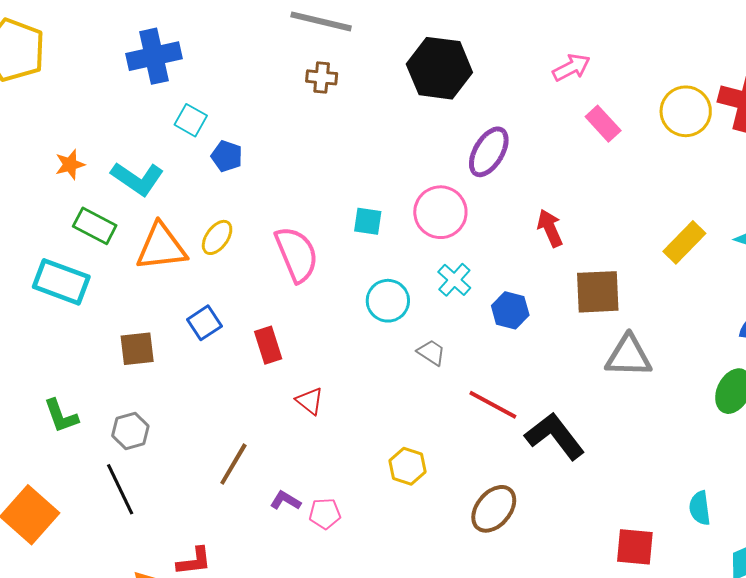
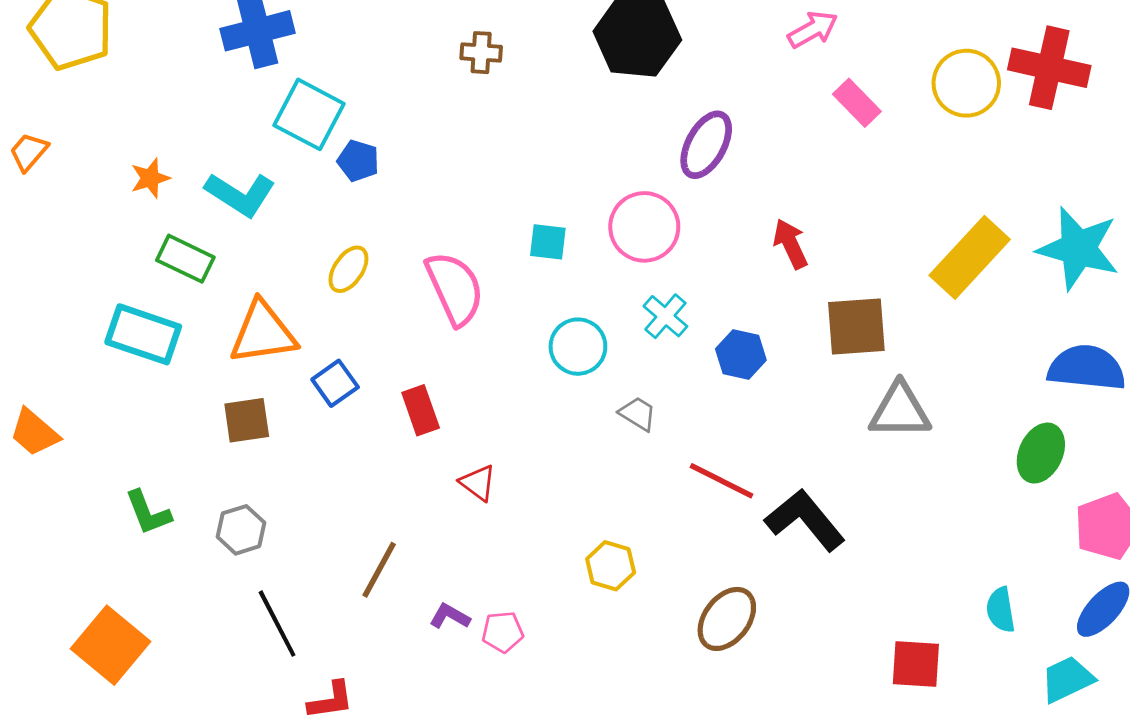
cyan square: (191, 120) -> (309, 114), size x1.6
yellow rectangle: (684, 242) -> (970, 257), size x1.4
orange triangle: (161, 247) -> (263, 333), moved
black line: (120, 489) -> (277, 624), moved

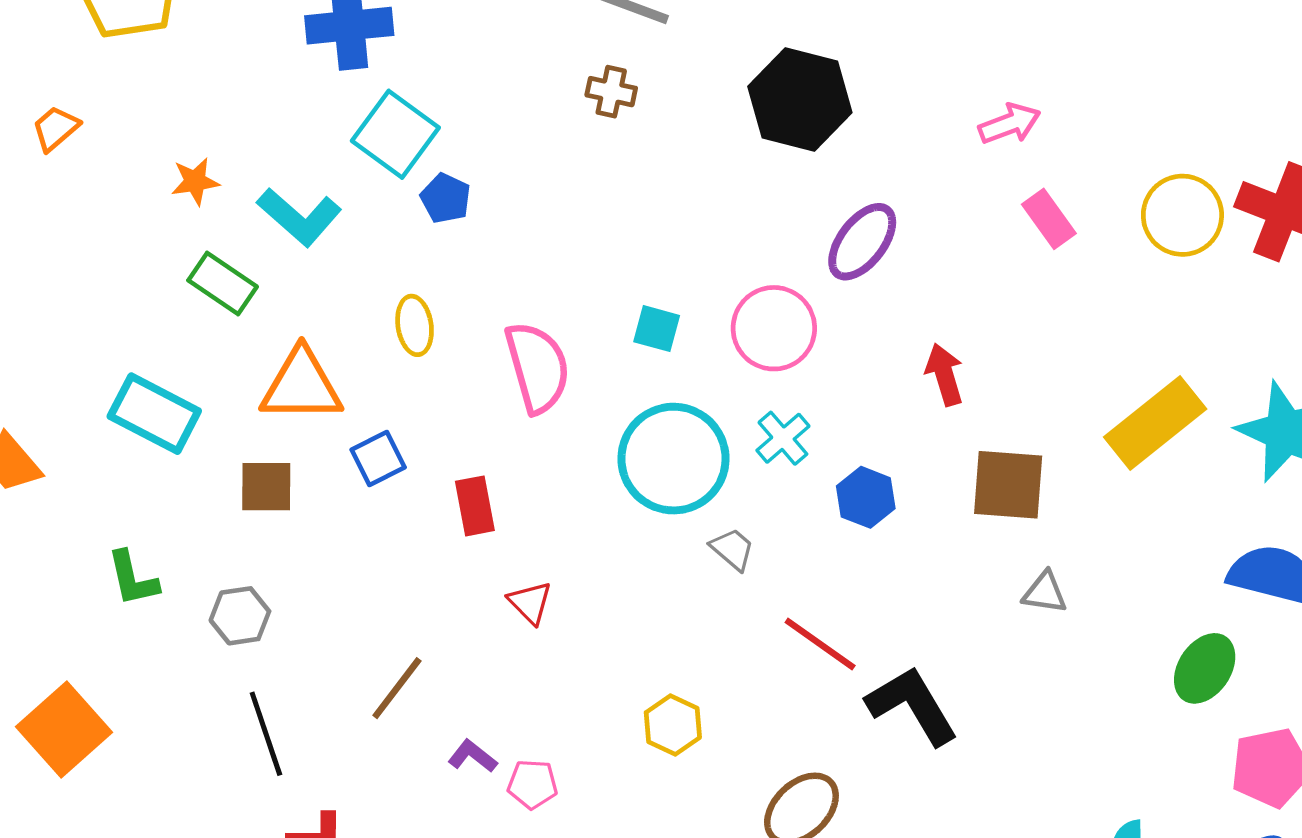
yellow ellipse: (348, 269) -> (415, 325), turned -51
cyan rectangle: (143, 334) -> (154, 414), moved
cyan circle: (578, 347) -> (673, 459), size x1.6
gray triangle: (900, 411) -> (1045, 593), size x0.6

